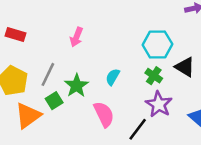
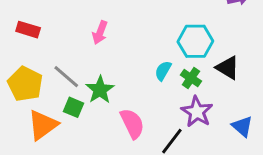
gray line: (48, 74) -> (66, 77), turned -75
cyan semicircle: (113, 77) -> (163, 71), moved
green square: (54, 101) -> (74, 107), turned -35

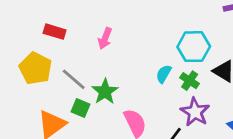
red rectangle: (28, 30) -> (55, 32), moved
yellow pentagon: (25, 84) -> (35, 68), moved

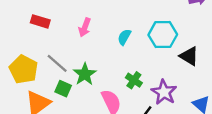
yellow pentagon: (35, 68) -> (24, 69), moved
cyan semicircle: (164, 74) -> (124, 37), moved
green cross: (190, 81) -> (134, 80), moved

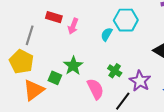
red rectangle: (40, 21) -> (54, 17), moved
cyan hexagon: (163, 35) -> (126, 20), moved
gray line: (57, 63) -> (30, 35), moved, turned 66

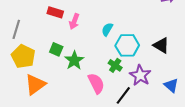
cyan hexagon: (126, 20) -> (127, 45), moved
gray line: (30, 35) -> (16, 29), moved
green square: (55, 78) -> (56, 49), moved

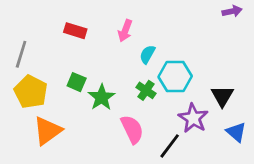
pink arrow: (74, 21) -> (125, 31), moved
black triangle: (161, 45) -> (222, 96), moved, turned 30
green cross: (115, 65) -> (146, 90), moved

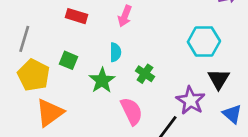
cyan semicircle: (147, 54) -> (115, 52), moved, turned 150
cyan hexagon: (175, 77) -> (204, 42), moved
green square: (77, 82) -> (68, 60), moved

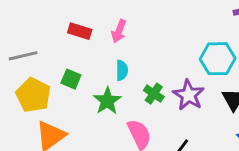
pink arrow: (125, 16) -> (119, 31), moved
gray line: (24, 39) -> (23, 56), turned 60
purple star: (191, 101) -> (189, 95), moved

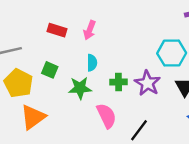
green cross: (154, 94) -> (119, 82), turned -35
green star: (107, 101) -> (80, 88), turned 30

